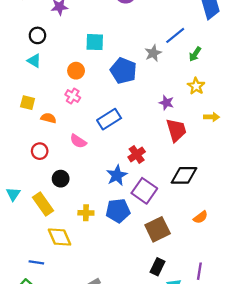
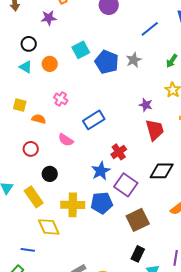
blue line: (175, 35) -> (150, 29), moved
cyan square: (95, 42) -> (81, 50), turned -30
orange circle: (76, 71) -> (50, 64), moved
blue pentagon: (123, 71) -> (107, 62), moved
yellow cross: (86, 213) -> (73, 205), size x1.6

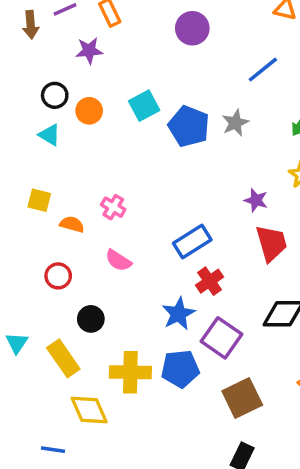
orange circle: (50, 64) -> (89, 111), moved
pink cross: (61, 99) -> (113, 207), moved
blue rectangle: (94, 120) -> (192, 242), moved

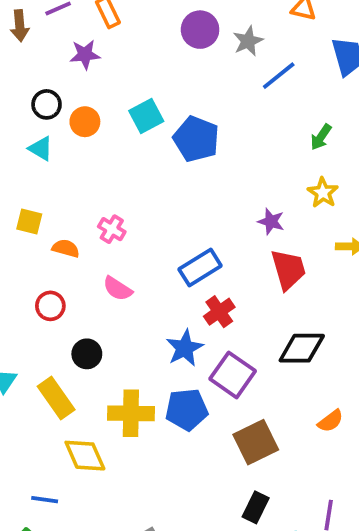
gray star: (235, 123) -> (248, 41), moved

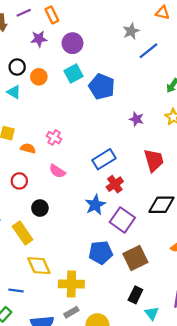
purple circle: (200, 30) -> (72, 43), moved
purple star: (271, 221) -> (136, 119), moved
blue pentagon: (187, 410) -> (101, 253), moved
yellow cross: (131, 413) -> (71, 284), moved

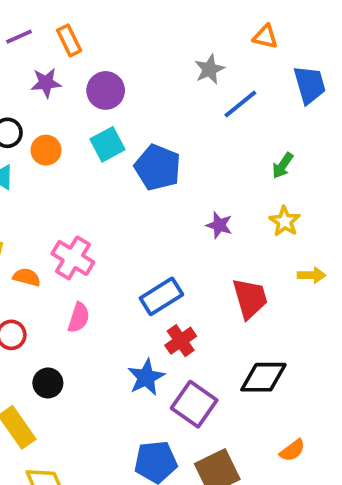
pink cross: (54, 138) -> (73, 258), size x1.5
pink semicircle: (57, 171) -> (79, 318), turned -105

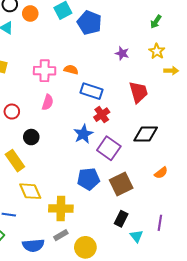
pink cross: (73, 258) -> (45, 71), turned -30
yellow arrow: (312, 275) -> (171, 71), moved
orange semicircle: (27, 277) -> (71, 70), moved
blue rectangle: (161, 296) -> (92, 91), turned 50

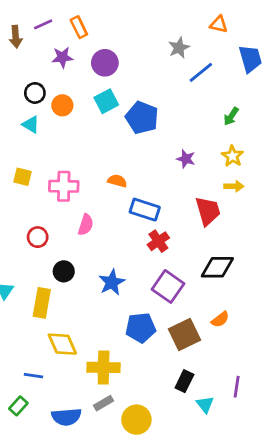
pink cross: (45, 71) -> (64, 186), moved
yellow arrow: (171, 71) -> (234, 186), moved
blue star: (83, 134) -> (112, 282), moved
yellow rectangle: (15, 161) -> (42, 303), turned 45
orange semicircle: (161, 173) -> (220, 319), moved

